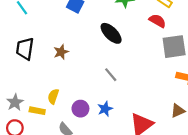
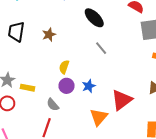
gray line: (111, 75) -> (101, 48), moved
yellow semicircle: (53, 96) -> (64, 67), moved

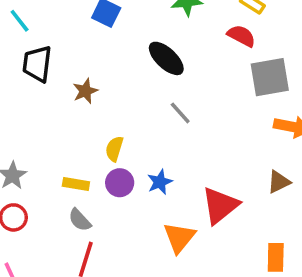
black trapezoid: (16, 32) -> (37, 64), moved
yellow rectangle: (27, 88) -> (76, 184), moved
gray semicircle: (53, 105) -> (80, 220), moved

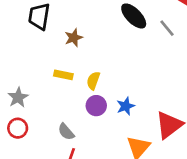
gray line: (180, 113) -> (167, 28), moved
yellow rectangle: (76, 184) -> (63, 75), moved

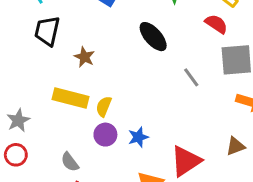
gray line: (167, 28) -> (191, 77), moved
brown star: (74, 38) -> (84, 57), turned -30
yellow rectangle: (63, 75) -> (70, 98), size x1.6

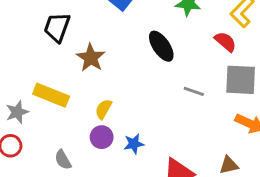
brown star: (84, 57) -> (91, 58), size x1.4
gray line: (191, 77) -> (194, 91), turned -42
yellow rectangle: (70, 98) -> (51, 95), moved

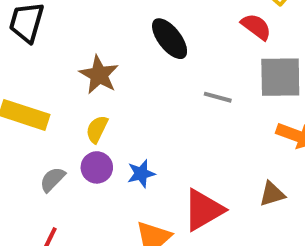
brown star: (91, 58) -> (99, 75), moved
gray semicircle: (63, 160) -> (52, 179), moved, turned 78

